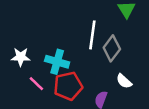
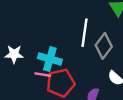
pink line: (36, 84) -> (43, 75), moved, turned -35

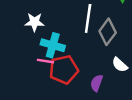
white star: (14, 54) -> (34, 22), moved

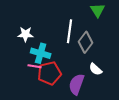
purple semicircle: (97, 83) -> (77, 84), size x1.5

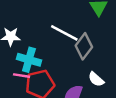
white line: (70, 31) -> (64, 33), turned -70

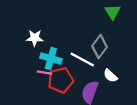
white line: (64, 33) -> (82, 60), moved

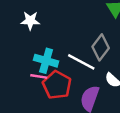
white star: (35, 38) -> (30, 21), moved
red pentagon: (61, 80) -> (57, 85), turned -30

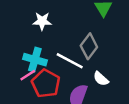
white star: (30, 21) -> (42, 21), moved
pink line: (39, 76) -> (28, 75), turned -42

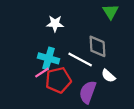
gray diamond: (89, 46) -> (97, 46), turned -40
red pentagon: (46, 84) -> (58, 80), turned 30

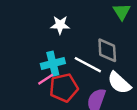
cyan cross: (48, 58) -> (53, 64), turned -30
white semicircle: (108, 76) -> (119, 83), size x1.5

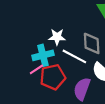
white star: (60, 25) -> (57, 37), moved

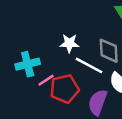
cyan cross: (43, 55) -> (28, 64), moved

